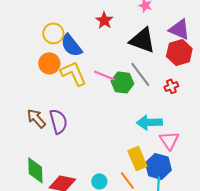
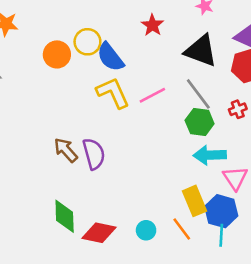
orange circle: (49, 63) -> (57, 54), moved
pink line: (104, 75) -> (152, 95), turned -50
green hexagon: (122, 82) -> (200, 122), moved

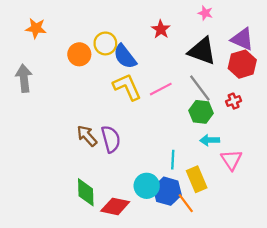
cyan arrow: (210, 155) -> (210, 140), size x0.7
blue hexagon: (221, 211) -> (167, 191), moved
cyan circle: (146, 230) -> (147, 186), moved, size x1.5
cyan line: (221, 235) -> (173, 160), moved

